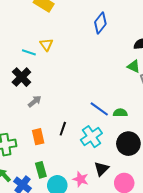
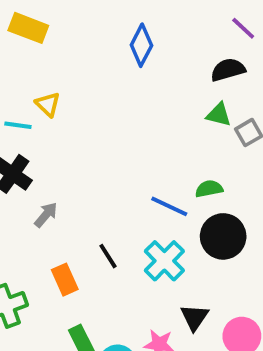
green semicircle: (120, 113) -> (209, 189), moved
black line: (63, 129) -> (108, 256), turned -40
black circle: (128, 144) -> (223, 236), moved

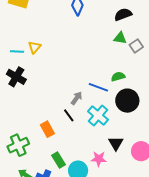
yellow triangle: (48, 104) -> (35, 47), moved, turned 32
gray arrow: (46, 215) -> (77, 98), moved

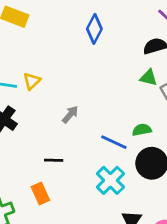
gray arrow: (77, 98) -> (70, 114), moved
black line: (69, 115) -> (54, 160), moved, turned -56

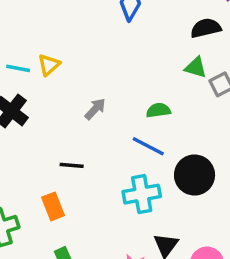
green semicircle: (142, 130) -> (158, 110), moved
cyan cross: (110, 180) -> (142, 194), turned 32

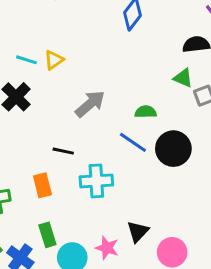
gray arrow: (95, 109) -> (90, 104), size x1.5
black circle: (195, 175) -> (173, 149), moved
cyan cross: (142, 194) -> (96, 181), moved

